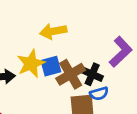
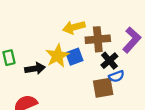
brown cross: (71, 74) -> (98, 39), moved, turned 30
black cross: (92, 74) -> (109, 61), turned 30

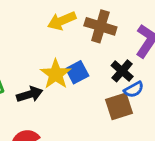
yellow arrow: (74, 27) -> (62, 21), moved
brown cross: (98, 39) -> (100, 26), moved, turned 30

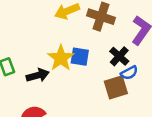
blue square: (77, 72) -> (80, 57), turned 36

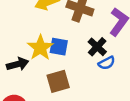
brown square: (116, 87) -> (58, 81), moved

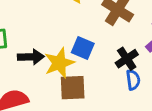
yellow star: (40, 48) -> (59, 63), moved
blue semicircle: (107, 63) -> (133, 80), turned -84

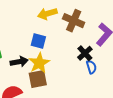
blue square: (83, 48) -> (38, 41), moved
brown square: (73, 88) -> (38, 79), moved

